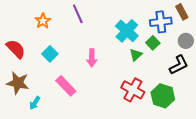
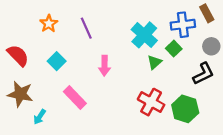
purple line: (78, 14) -> (86, 28), moved

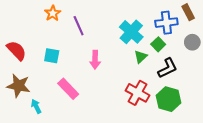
orange star: (49, 24) -> (53, 13), moved
cyan square: (57, 61) -> (52, 56), turned -35
black L-shape: (203, 74) -> (167, 68), moved
cyan arrow: (40, 117) -> (36, 106), turned 120

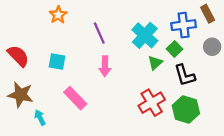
purple line: (79, 26) -> (99, 33), moved
black L-shape: (167, 68) -> (185, 75), turned 100
red cross: (137, 93) -> (152, 103), turned 30

